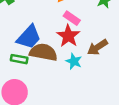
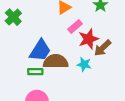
pink rectangle: (72, 18) -> (75, 27), turned -64
red star: (68, 36) -> (88, 39), moved, turned 30

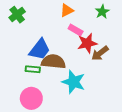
pink rectangle: (75, 27) -> (76, 30), turned 64
cyan star: (84, 64) -> (74, 82), moved, size x1.6

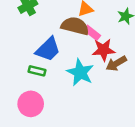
brown semicircle: (53, 62) -> (75, 26), moved
cyan star: (74, 82) -> (80, 72), moved

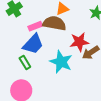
pink rectangle: (92, 33) -> (35, 26), moved, turned -56
green rectangle: (37, 71) -> (25, 63), turned 48

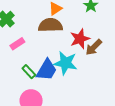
pink rectangle: (35, 26) -> (17, 44), moved
blue trapezoid: (33, 44) -> (47, 70), moved

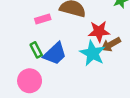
pink rectangle: (17, 44) -> (43, 19), moved
cyan star: (65, 63) -> (92, 53), moved

